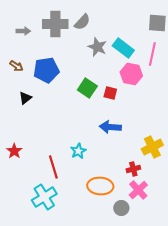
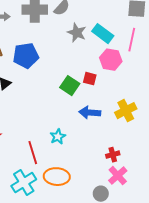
green square: (87, 88) -> (70, 86), moved
yellow cross: (152, 147) -> (126, 111), moved
orange ellipse: (100, 186) -> (57, 177), moved

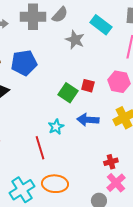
cyan rectangle: (103, 34) -> (101, 25), moved
pink hexagon: (111, 60) -> (119, 82), moved
cyan star: (58, 137) -> (56, 127), moved
red line: (33, 153) -> (40, 148), moved

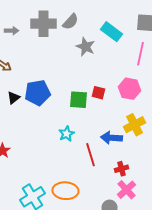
blue pentagon: (24, 63) -> (38, 93), moved
green square: (68, 93) -> (78, 100), turned -30
blue arrow: (88, 120) -> (112, 138), moved
red line: (40, 148) -> (90, 155), moved

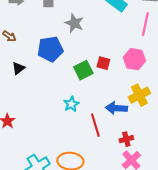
gray star: (86, 47) -> (74, 23), moved
blue pentagon: (38, 93) -> (50, 49), moved
green square: (78, 100) -> (83, 70), turned -30

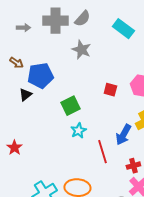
blue pentagon: (50, 49) -> (40, 76), moved
green square: (83, 70) -> (70, 106), moved
blue arrow: (116, 108) -> (123, 135), turned -65

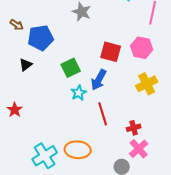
red square: (110, 90) -> (111, 52), size x1.5
black triangle: (25, 95) -> (26, 65), moved
blue arrow: (123, 135) -> (99, 80), moved

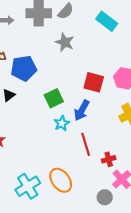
red cross: (134, 128) -> (109, 159), moved
orange ellipse: (78, 150) -> (61, 180), turned 50

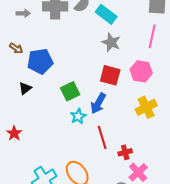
cyan rectangle: (107, 21) -> (106, 14), moved
gray star: (65, 42) -> (111, 42), moved

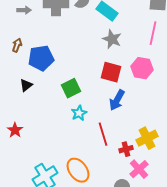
brown arrow: (16, 48) -> (17, 45), turned -104
blue arrow: (98, 103) -> (117, 100), moved
yellow cross: (146, 107) -> (147, 138), moved

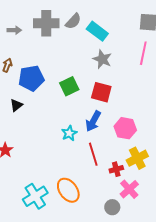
pink hexagon: (142, 68) -> (125, 128), moved
green square: (71, 88) -> (69, 86), moved
blue arrow: (117, 100) -> (93, 121), moved

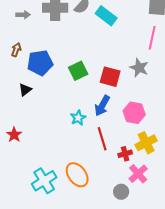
gray star: (102, 59) -> (139, 68), moved

